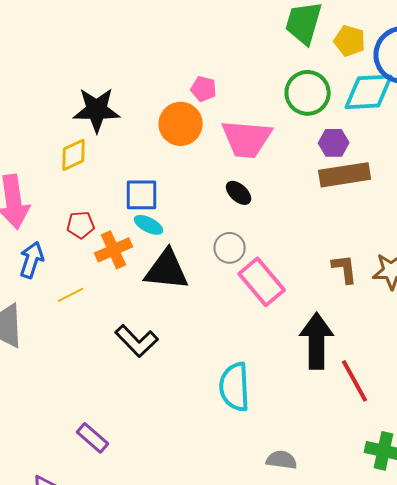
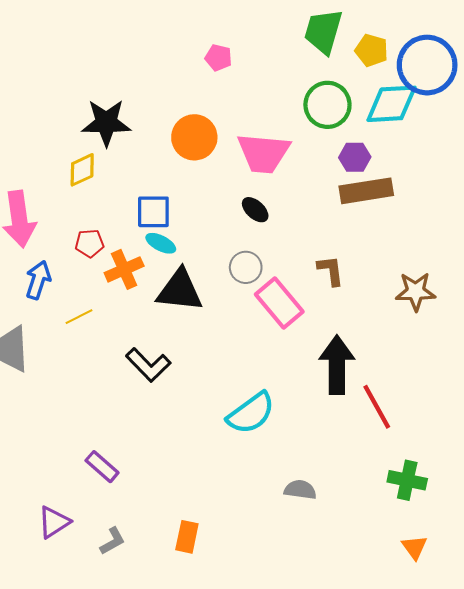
pink pentagon: (204, 89) -> (218, 58), moved
brown L-shape: (345, 269) -> (331, 271), moved
cyan semicircle: (235, 387) -> (251, 413), turned -123

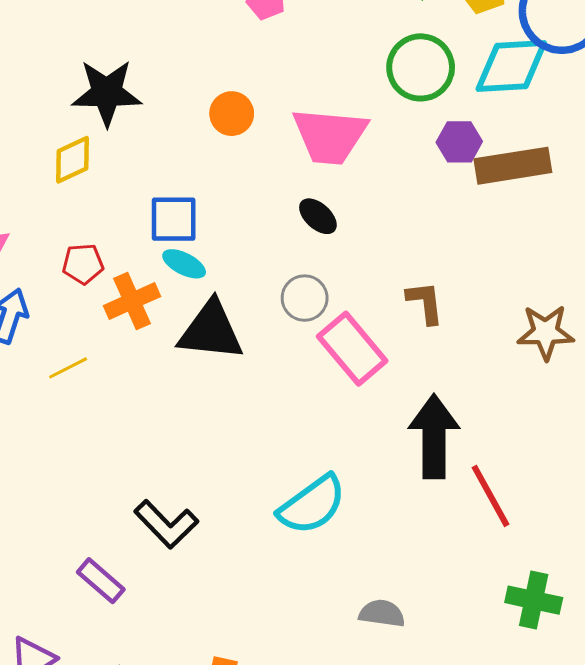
orange circle: (194, 137) -> (232, 114), size x0.7
brown rectangle: (366, 191) -> (513, 166), moved
black L-shape: (148, 365) -> (166, 524), moved

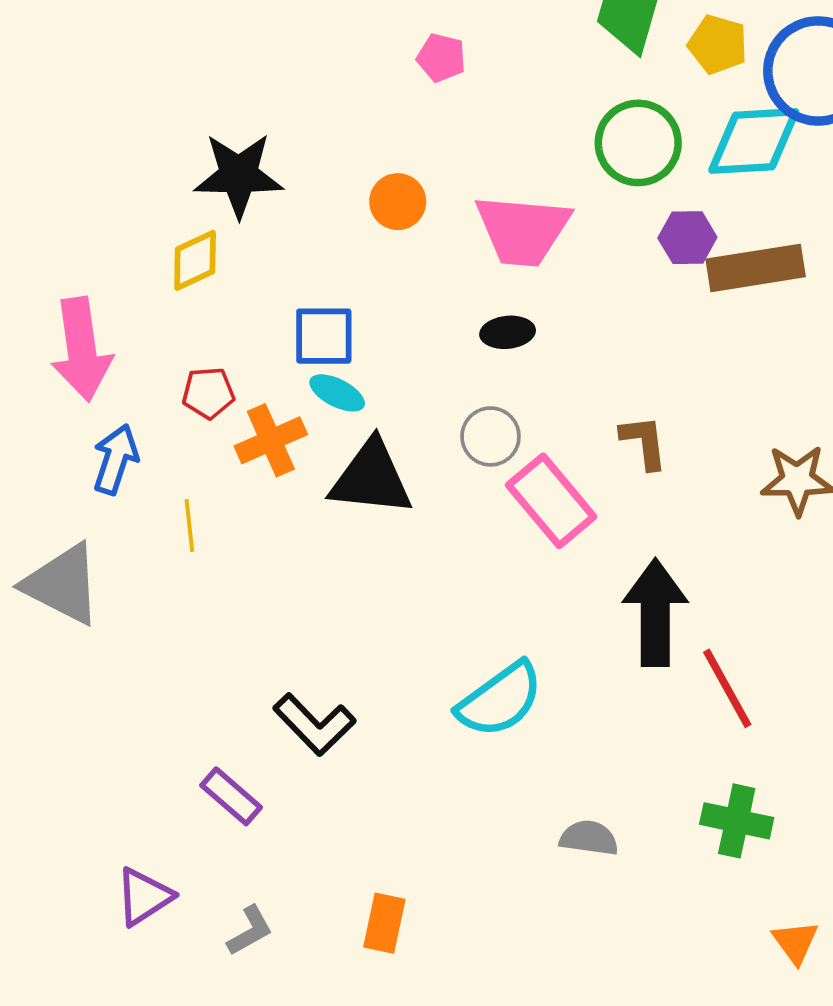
black ellipse: (318, 216) -> (508, 332), turned -48
yellow line: (68, 368) -> (189, 525), turned -69
green cross: (534, 600) -> (737, 821), moved

